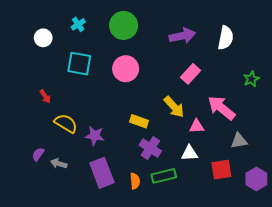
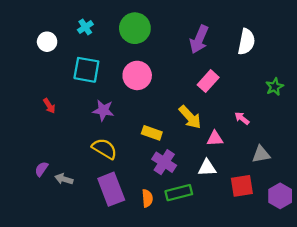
purple arrow: (182, 36) -> (199, 39), turned 125
pink arrow: (221, 108) -> (242, 118), size x0.5
yellow semicircle: (66, 123) -> (104, 149), moved
purple star: (95, 136) -> (103, 110), moved

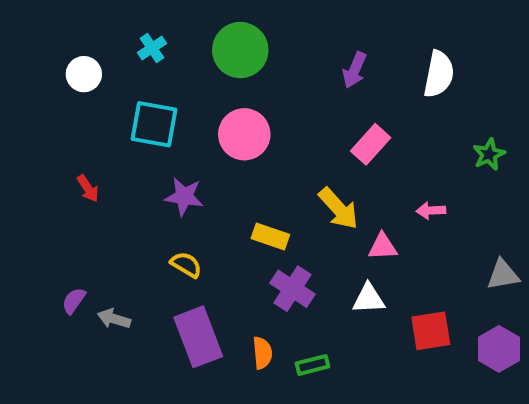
purple arrow: (199, 39) -> (355, 70), size x0.7
pink arrow: (242, 118) -> (431, 210), turned -42
yellow semicircle: (104, 149) -> (186, 265), size x0.7
gray triangle: (261, 154) -> (503, 275), moved
green rectangle: (179, 193) -> (312, 365), moved, size x0.7

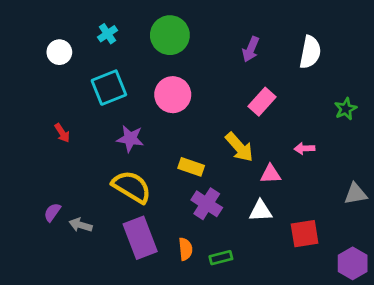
cyan square: (154, 124) -> (109, 88), turned -32
yellow semicircle: (186, 265) -> (132, 187), size x1.8
purple hexagon: (499, 349) -> (353, 263), moved

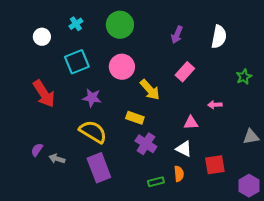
red arrow: (62, 133) -> (44, 94), size x2.0
yellow arrow: (239, 147) -> (150, 90), moved
white triangle: (261, 211) -> (184, 149), turned 30
orange semicircle: (185, 249) -> (179, 174), moved

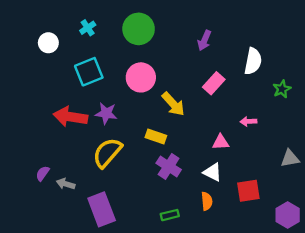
white semicircle: (219, 37) -> (253, 61), moved
red arrow: (44, 94) -> (70, 117), moved, turned 132
yellow semicircle: (93, 132) -> (107, 153), turned -80
purple rectangle: (99, 168) -> (102, 209), moved
green rectangle: (156, 182) -> (170, 215), moved

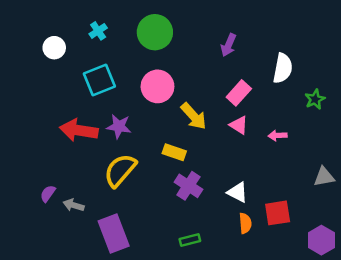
pink triangle: (221, 142) -> (239, 125), moved, turned 36
orange semicircle: (207, 201) -> (245, 223), moved

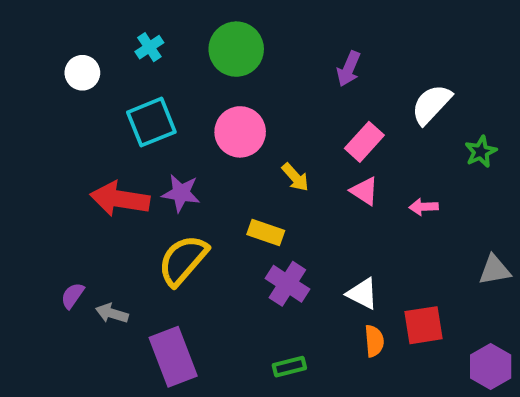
white semicircle: (283, 68) -> (431, 104), turned -148
yellow arrow: (194, 116) -> (295, 177), size x0.7

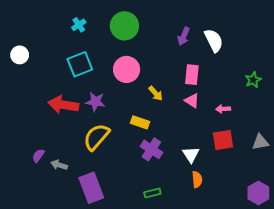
white circle: (82, 73) -> (20, 55), moved
white semicircle: (431, 104) -> (214, 40), moved, turned 110
pink rectangle: (364, 142) -> (192, 75), turned -36
white triangle: (362, 294) -> (191, 155), turned 30
red square: (424, 325) -> (223, 140), moved

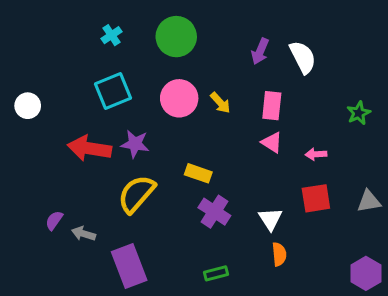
white circle: (20, 55) -> (28, 106), moved
yellow arrow: (156, 93) -> (220, 103), moved

